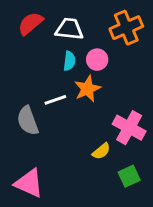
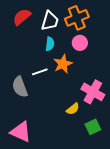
orange cross: (126, 28) -> (77, 18), moved
white trapezoid: (69, 29) -> (50, 21), turned 100
pink circle: (97, 60) -> (80, 43), moved

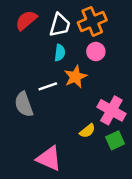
green square: (93, 127) -> (115, 140), moved
pink triangle: (21, 132) -> (49, 158), moved

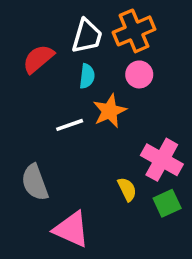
red semicircle: (26, 20) -> (38, 59), moved
gray semicircle: (24, 104) -> (35, 182), moved
yellow semicircle: (87, 131) -> (127, 189), turned -77

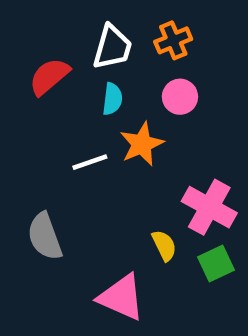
orange cross: (134, 31) -> (173, 40), size x0.7
pink triangle: (71, 229) -> (121, 297), moved

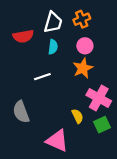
red semicircle: (49, 76) -> (23, 36), turned -150
orange star: (142, 144) -> (83, 68), moved

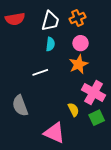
red semicircle: (23, 36) -> (15, 19), moved

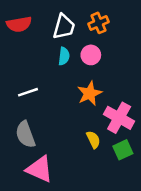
pink circle: (81, 43) -> (91, 55), moved
orange star: (78, 64) -> (90, 93), moved
white line: (40, 72) -> (28, 92), moved
pink triangle: (54, 133) -> (40, 169), moved

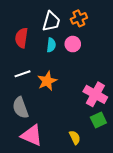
red semicircle: (19, 24) -> (21, 38), moved, turned 108
orange star: (90, 93) -> (47, 81), moved
yellow semicircle: (93, 140) -> (75, 137), moved

